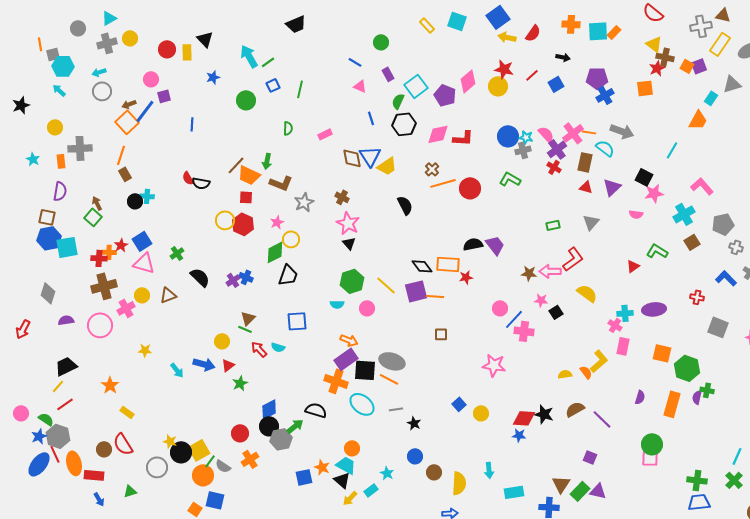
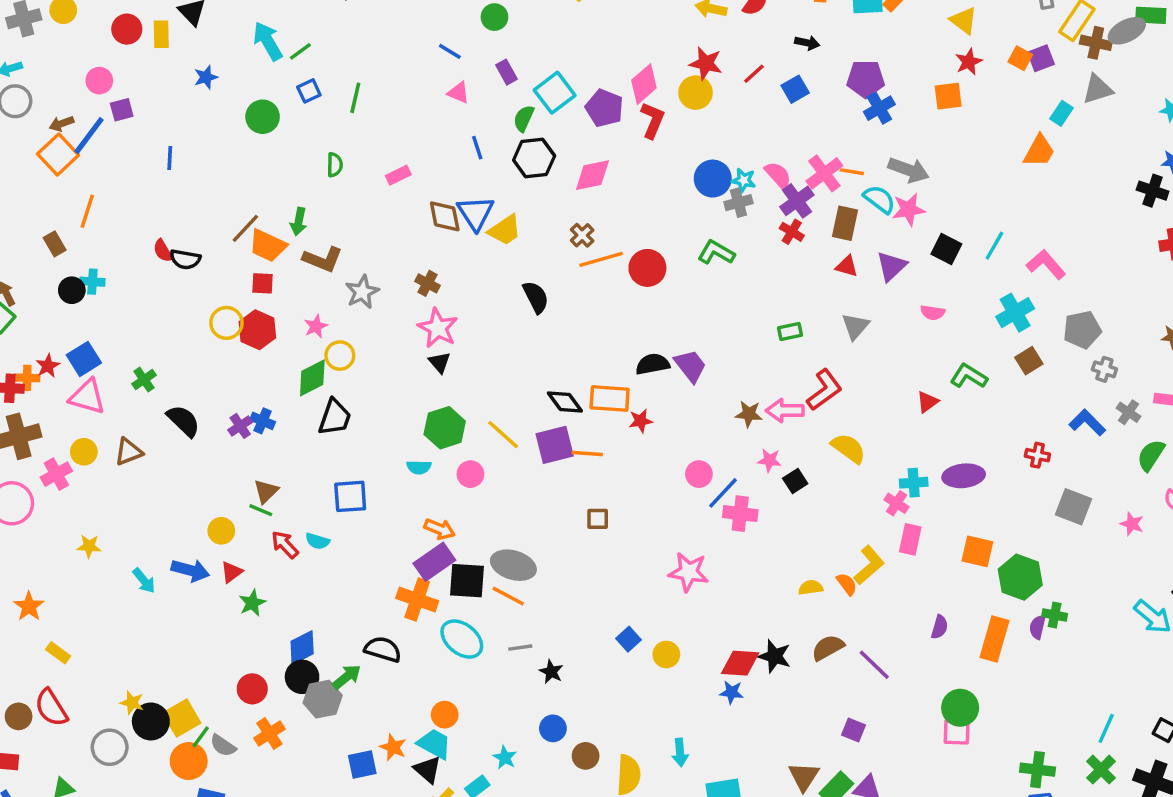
brown cross: (665, 57) -> (1096, 43), moved
red L-shape: (463, 138) -> (653, 120), moved, turned -70
cyan line: (672, 150) -> (994, 246), moved
orange line: (121, 155) -> (87, 211), moved
pink star: (654, 193) -> (909, 209), moved

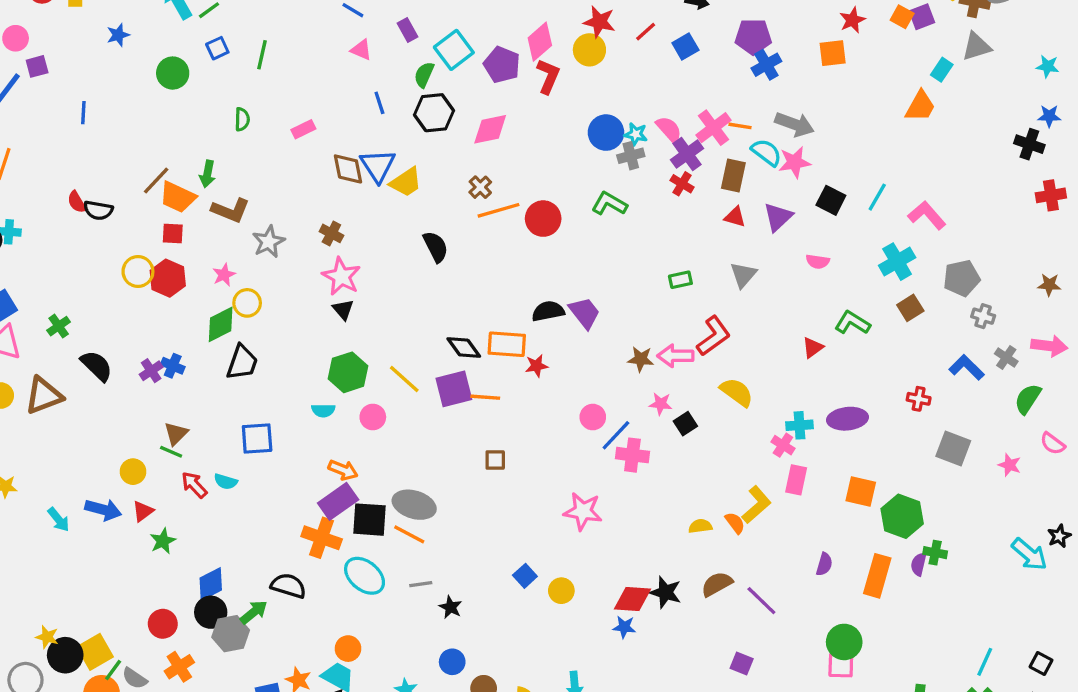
brown triangle: (129, 452) -> (44, 396), size x1.4

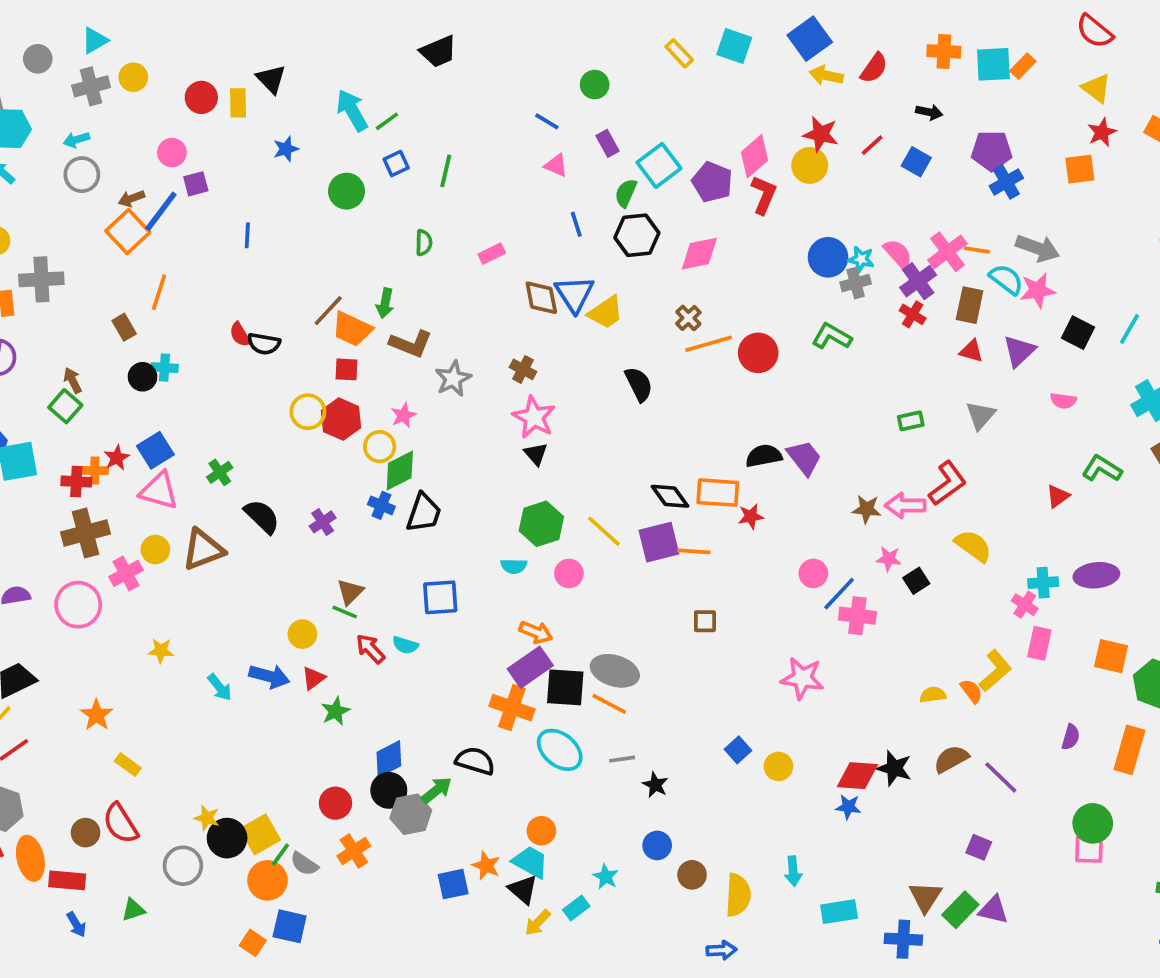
blue square: (685, 47) -> (916, 162), turned -30
yellow circle: (247, 303) -> (380, 447), moved
blue cross: (173, 366) -> (381, 505), moved

